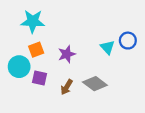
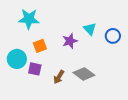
cyan triangle: (107, 47) -> (90, 29), moved
orange square: (36, 50) -> (40, 46), moved
purple star: (67, 54) -> (70, 41), moved

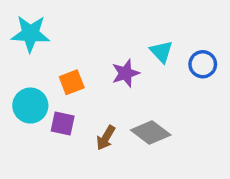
cyan star: (29, 19) -> (30, 34), moved

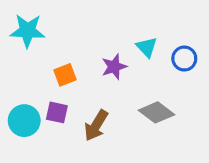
cyan circle: (30, 106) -> (24, 121), moved
gray diamond: (151, 132) -> (157, 112), moved
brown arrow: (106, 138) -> (96, 125), size x1.4

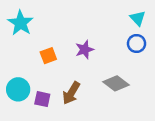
cyan star: (27, 31) -> (21, 23), turned 30
cyan triangle: (147, 47) -> (138, 18), moved
purple square: (57, 112) -> (42, 99), moved

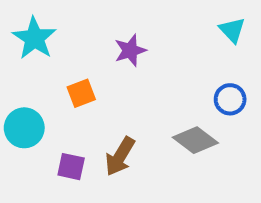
blue circle: (137, 44) -> (230, 99), moved
purple star: (85, 50) -> (130, 50), moved
cyan circle: (18, 89) -> (24, 128), moved

